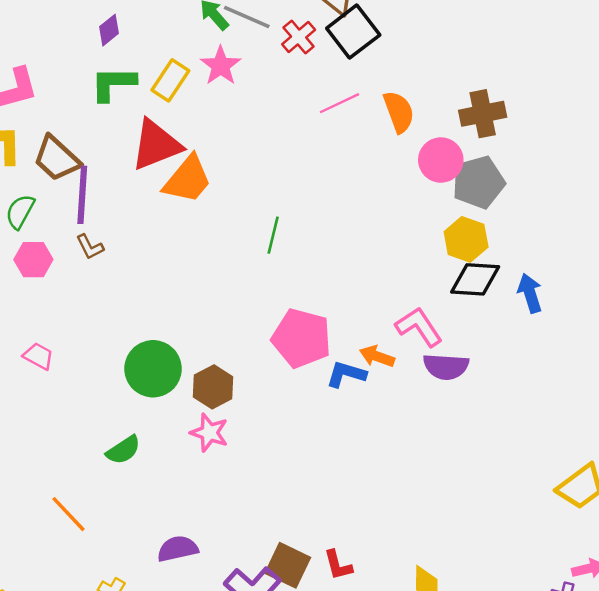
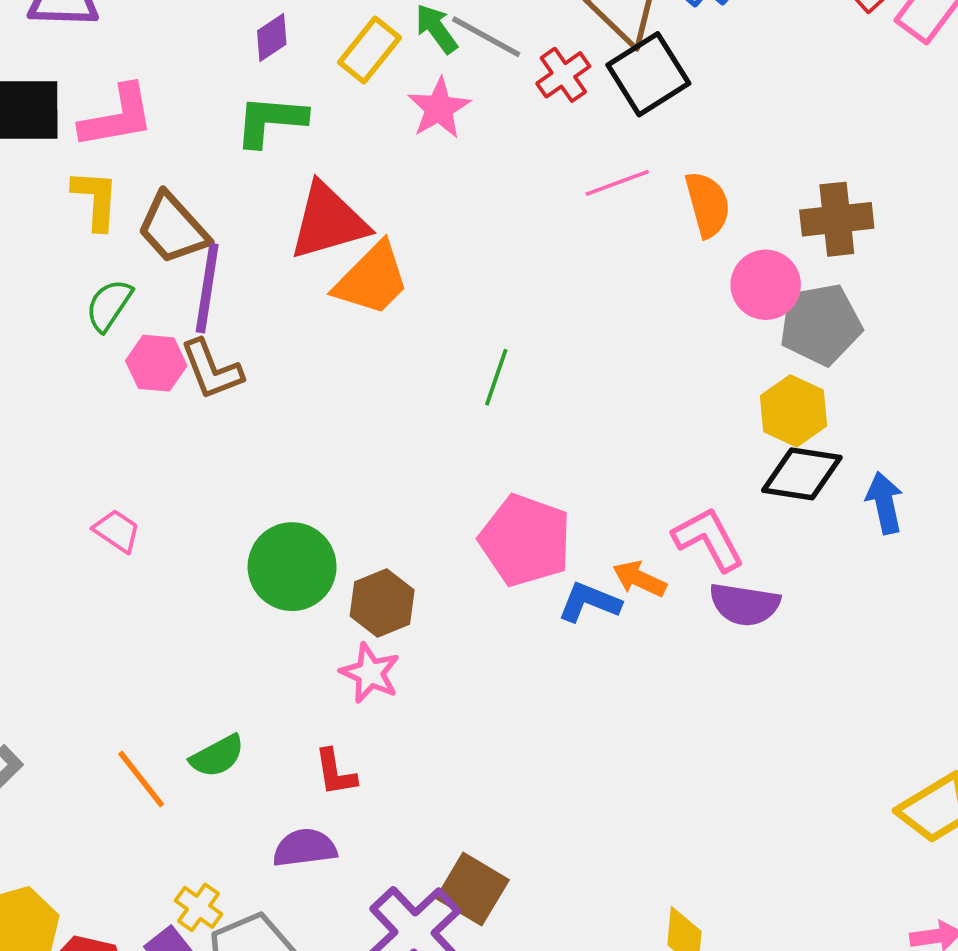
yellow rectangle: (170, 80) -> (370, 50), moved
brown L-shape: (90, 247) -> (212, 369), size x1.5
pink hexagon: (33, 260) -> (156, 363), moved
green semicircle: (123, 450) -> (217, 756), moved
red L-shape: (338, 565) -> (335, 772), moved

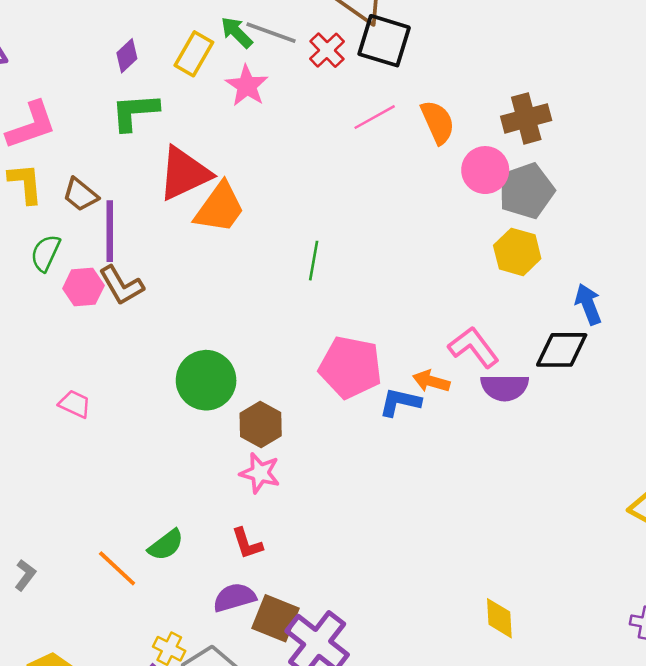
black square: (648, 74) -> (384, 41), turned -32
brown trapezoid: (173, 228) -> (80, 195), size x0.7
black diamond: (802, 474) -> (562, 350), moved
green circle: (292, 567) -> (206, 380), moved
brown square: (472, 889) -> (276, 618), moved

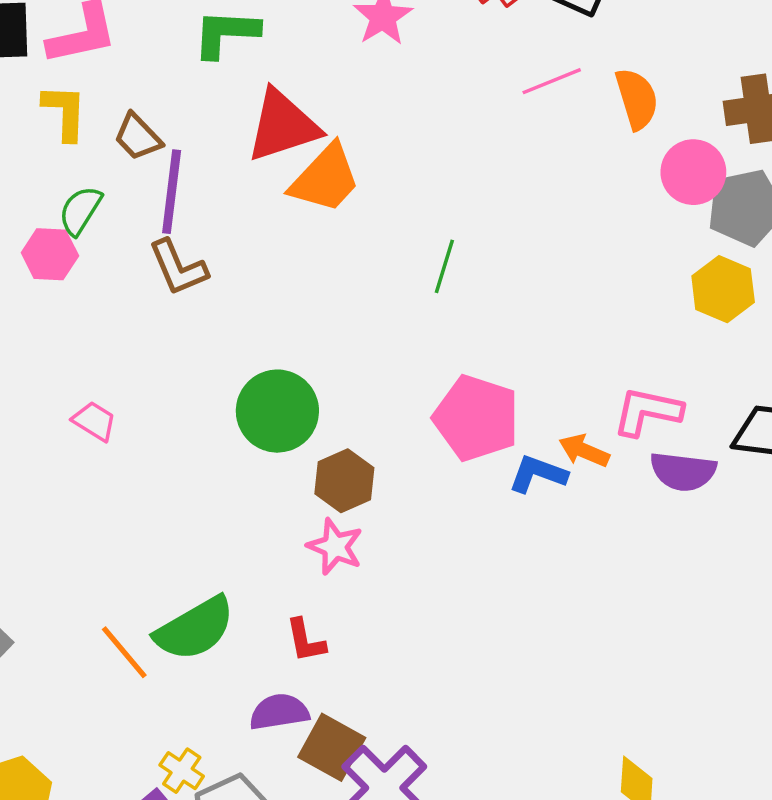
pink hexagon: (83, 287) -> (50, 254), moved
pink L-shape: (474, 347) -> (647, 412), turned -48
green semicircle: (166, 545) -> (195, 629), size x1.6

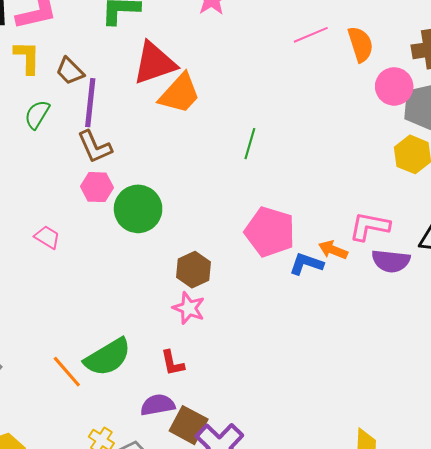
pink hexagon: (50, 254) -> (97, 187), moved
green circle: (277, 411) -> (138, 209), moved

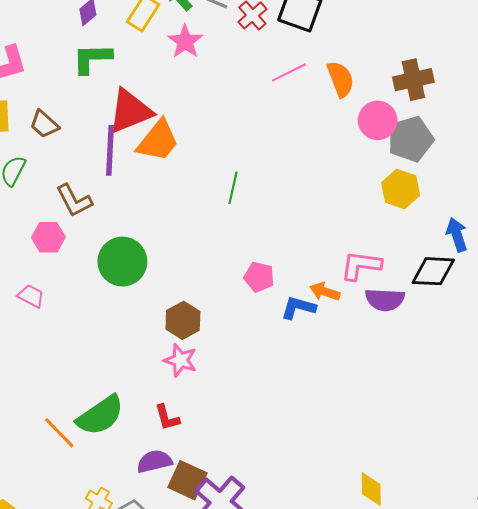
purple line: (90, 103) -> (110, 150), moved
pink hexagon: (97, 187) -> (48, 237), moved
pink pentagon: (270, 232) -> (259, 277), size x0.6

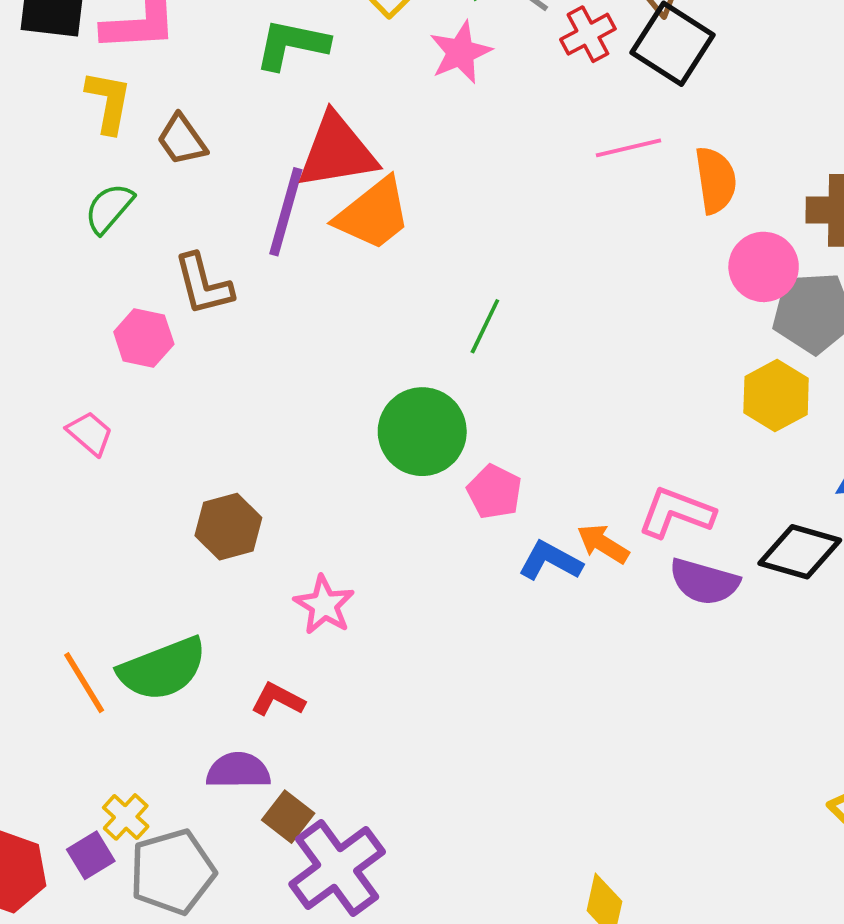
green circle: (122, 262) -> (422, 432), moved
brown hexagon: (183, 320) -> (228, 527), moved
red L-shape: (167, 418) -> (278, 699), turned 120
brown square: (187, 480) -> (288, 817), size x0.7

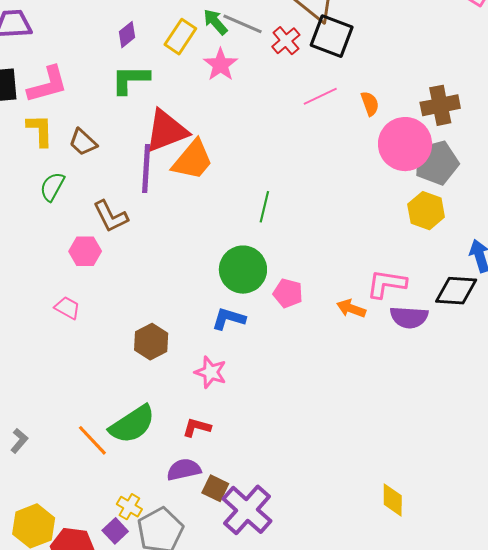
orange semicircle: (716, 180) -> (370, 104), size x0.7
pink circle: (764, 267) -> (405, 144), size x1.4
blue L-shape: (550, 561) -> (229, 319), moved

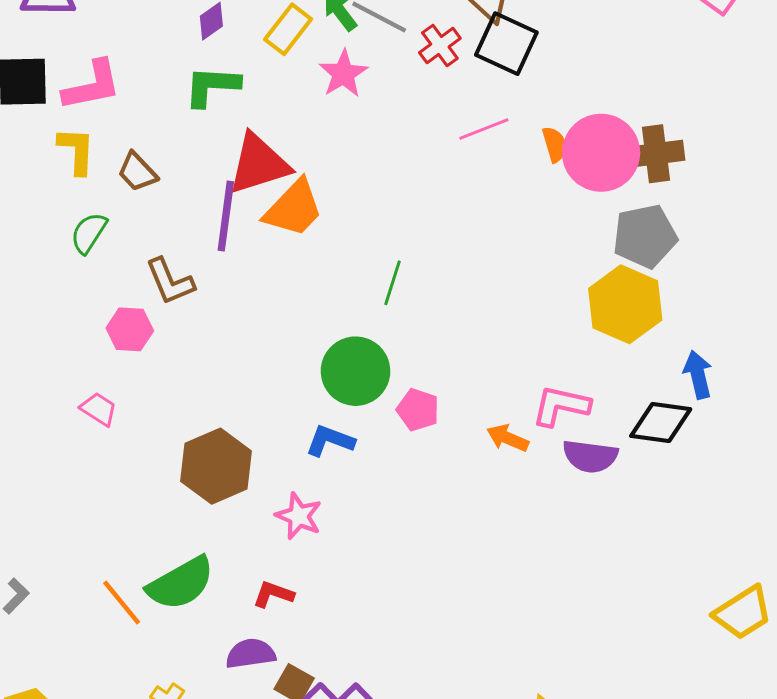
pink circle: (405, 144) -> (601, 153), moved
yellow hexagon: (426, 211) -> (625, 304), size x1.4
brown hexagon: (151, 342) -> (216, 466), size x1.4

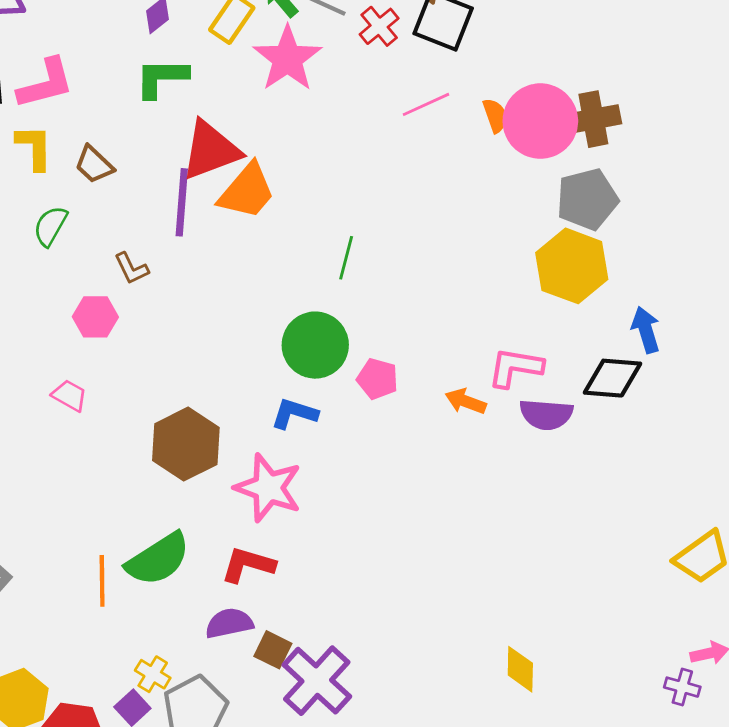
pink star: (343, 74) -> (287, 59), size x1.4
brown L-shape: (170, 281) -> (131, 268), size x0.7
pink star: (299, 516) -> (268, 488), size x1.5
red L-shape: (273, 594) -> (248, 565), size x1.4
orange line: (122, 603) -> (102, 581), turned 42

